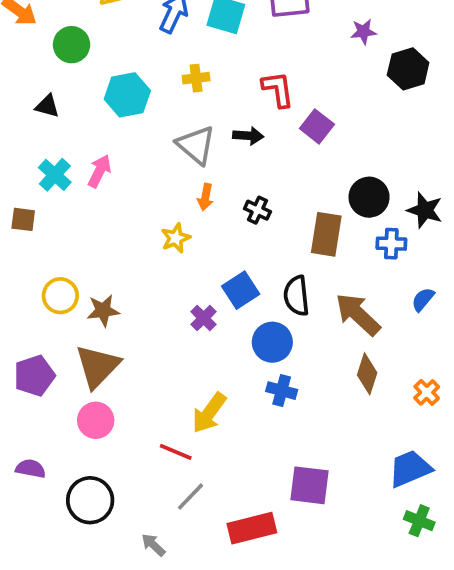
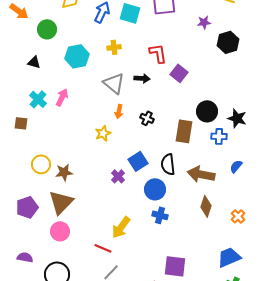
brown arrow: (358, 314) -> (201, 174), turned -32

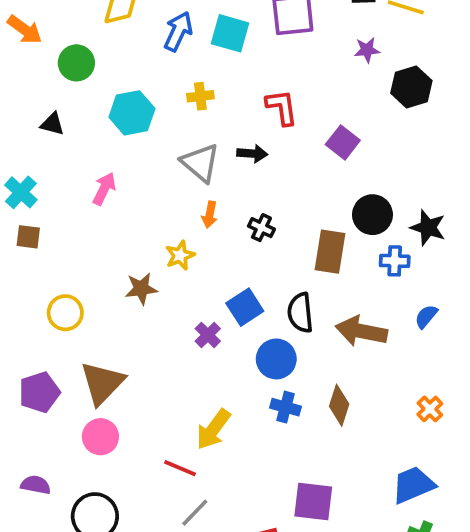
purple square: (179, 73) -> (343, 142), moved
cyan cross: (38, 99) -> (21, 192), moved
brown star: (64, 172) -> (141, 289), moved
brown diamond: (206, 206) -> (339, 405), moved

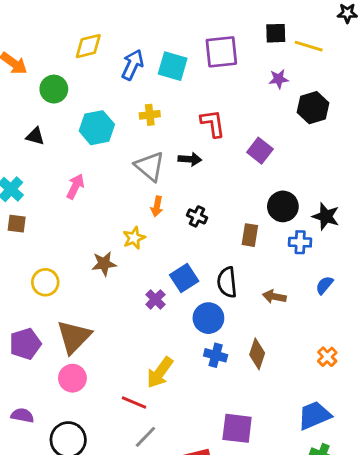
brown rectangle: (330, 252) -> (250, 235), size x0.7
brown arrow: (361, 331) -> (274, 297), size x0.6

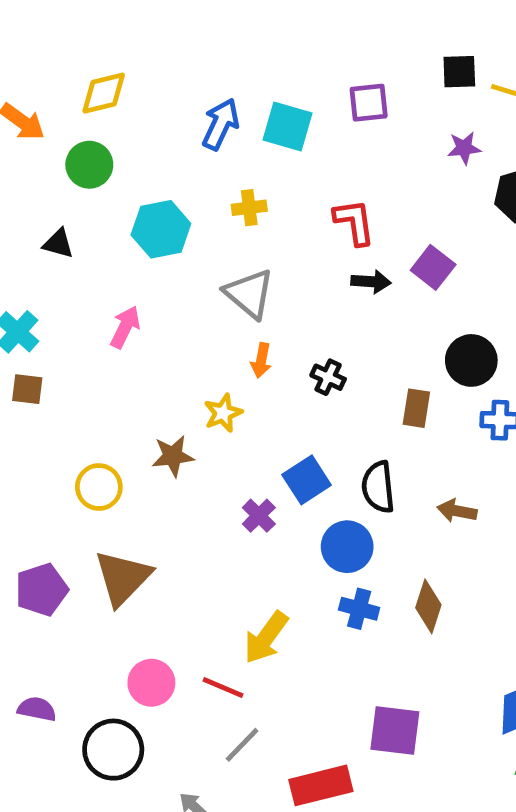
yellow diamond: (88, 46) -> (104, 93), moved
purple square: (221, 52) -> (369, 103), size x0.7
black arrow: (190, 159) -> (371, 282), moved
yellow circle: (45, 282) -> (99, 487), moved
pink circle: (72, 378) -> (151, 683), moved

